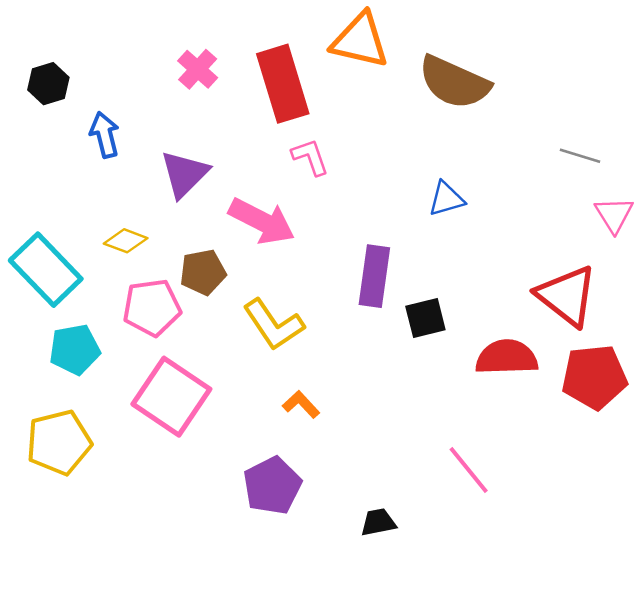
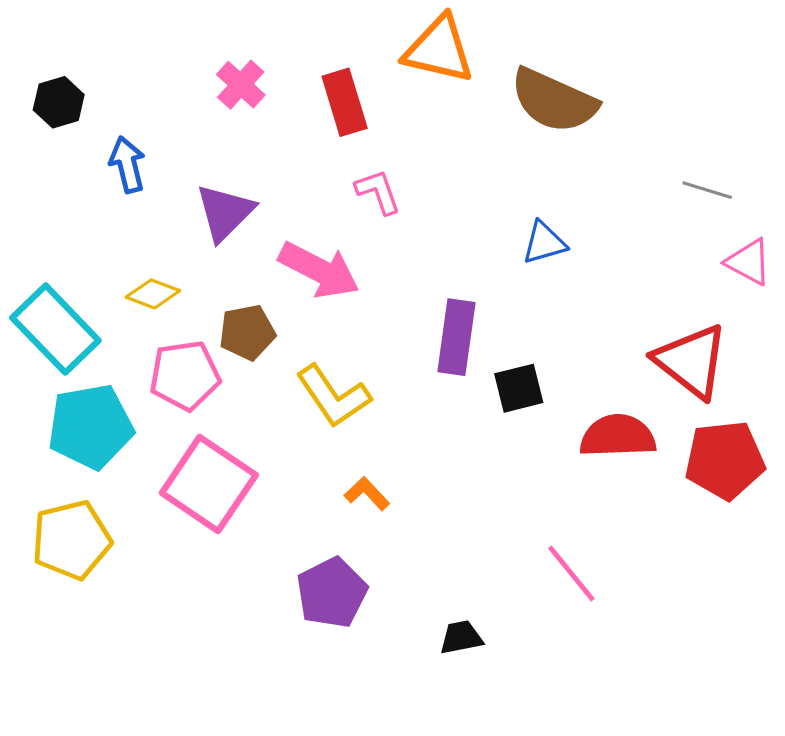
red rectangle: (283, 84) -> (345, 102), size x0.7
pink triangle: (614, 215) -> (749, 262), turned -30
cyan pentagon: (75, 349) -> (91, 427), size x1.4

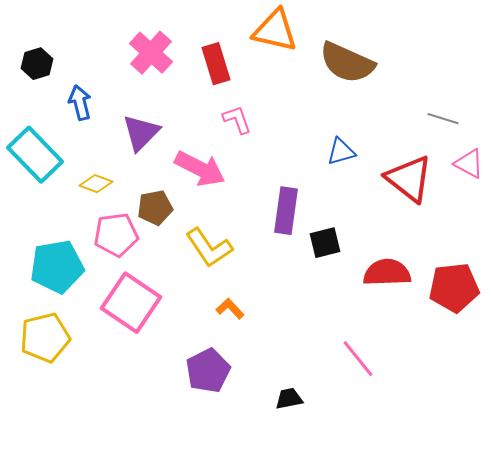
pink cross: (241, 85) -> (151, 53), size x1.4
cyan rectangle: (55, 329) -> (35, 155), moved
red triangle: (691, 361) -> (409, 179), moved

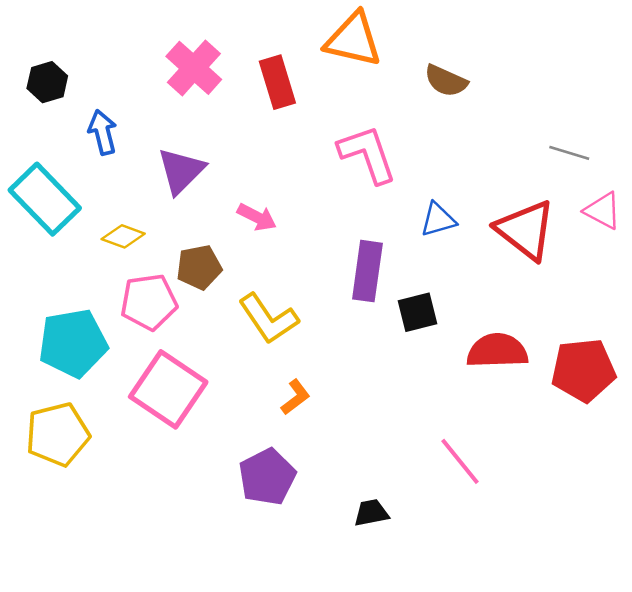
brown semicircle: (347, 63) -> (446, 81), size x0.6
pink L-shape: (237, 120) -> (367, 154), moved, size x1.6
blue triangle: (341, 152) -> (438, 220), moved
pink arrow: (200, 169) -> (257, 217), size x0.6
orange L-shape: (230, 309) -> (295, 397), turned 96

